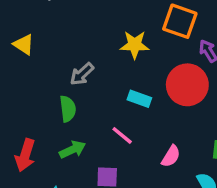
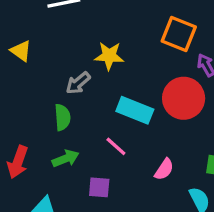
yellow star: (135, 45) -> (109, 56), moved
cyan rectangle: (139, 99) -> (135, 110), size x1.5

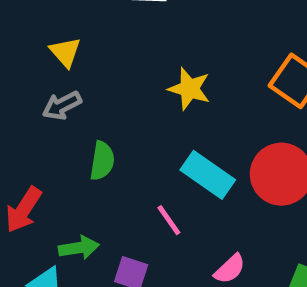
gray arrow: (78, 83) -> (62, 105), moved
green arrow: (66, 158) -> (79, 248), moved

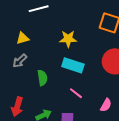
yellow triangle: (65, 52) -> (23, 38), moved, turned -48
cyan rectangle: (208, 175) -> (73, 65), moved

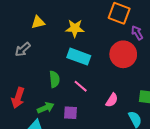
yellow triangle: (23, 38) -> (38, 22), moved
green semicircle: (42, 78) -> (54, 79), moved

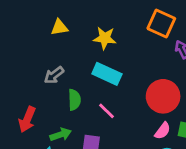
gray arrow: (23, 49) -> (54, 75), moved
red circle: (123, 54) -> (163, 96), moved
pink semicircle: (112, 100) -> (163, 131), moved

